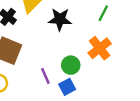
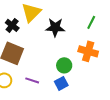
orange cross: (100, 48) -> (88, 51), turned -36
purple line: (45, 76) -> (32, 80), moved, turned -48

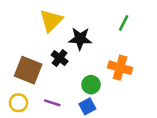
green line: (91, 22) -> (124, 23), moved
black cross: (12, 25) -> (60, 58), moved

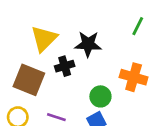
yellow triangle: (51, 21) -> (44, 39), moved
black cross: (60, 58) -> (65, 66), turned 35

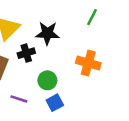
green circle: (100, 96) -> (47, 80), moved

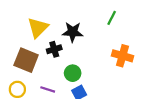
orange cross: (88, 63) -> (122, 56), moved

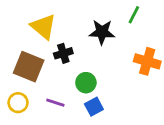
yellow triangle: (38, 28) -> (43, 27), turned -35
black star: (73, 32) -> (102, 32), moved

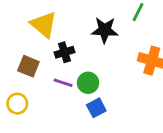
brown square: (29, 67) -> (28, 66), size x0.7
purple line: (55, 103) -> (63, 83), moved

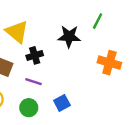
green circle: (88, 83) -> (29, 108), moved

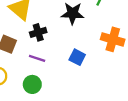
blue square: (62, 103) -> (77, 57), moved, turned -35

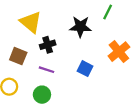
orange cross: (113, 39) -> (119, 52), turned 35

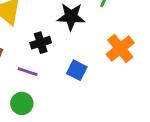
black cross: (48, 45) -> (41, 43), moved

